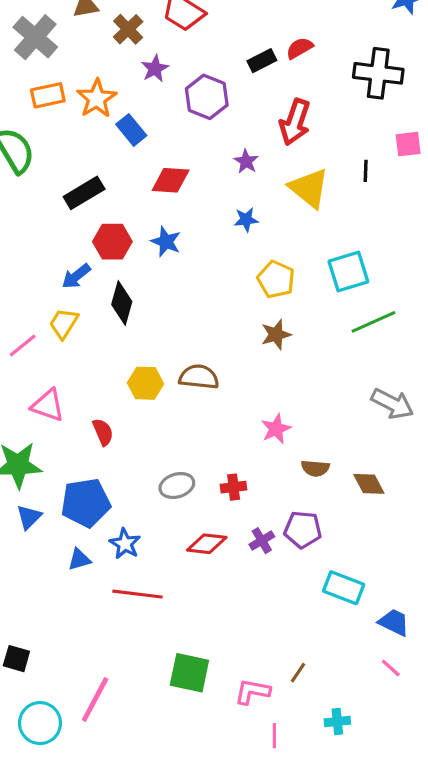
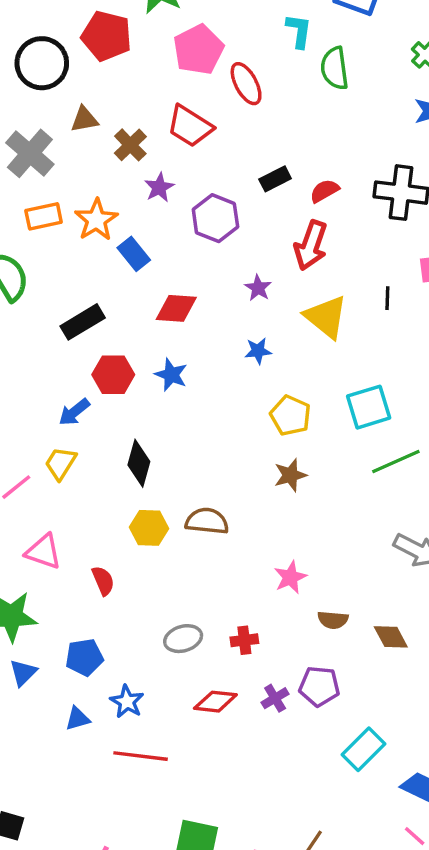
red semicircle: (300, 48) -> (324, 191), moved
black diamond: (122, 303) -> (139, 463), moved
blue pentagon: (86, 503) -> (84, 657), size x0.7
cyan rectangle: (344, 588) -> (364, 749), turned -66

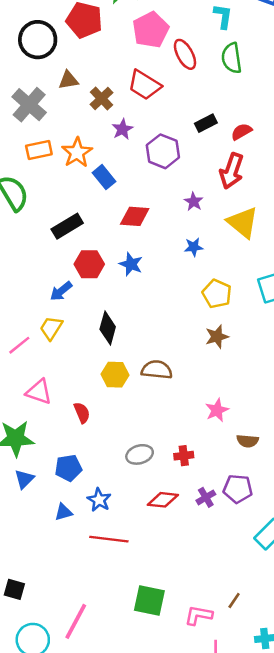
green semicircle: (335, 68) -> (232, 58), moved

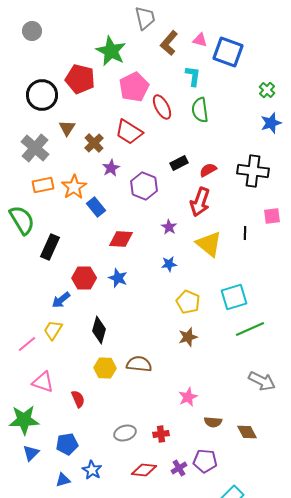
brown triangle: (68, 80) -> (67, 128), turned -48
black rectangle: (67, 226) -> (50, 247), moved, turned -35

